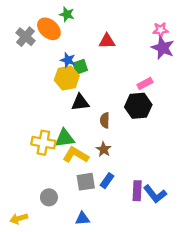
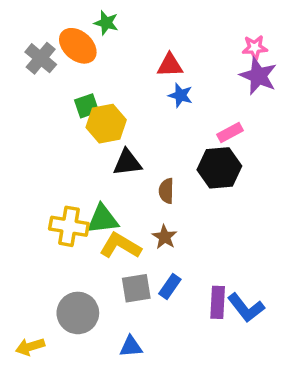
blue star: (68, 60) -> (180, 95), moved
green square: (80, 67) -> (87, 106), moved
gray circle: (49, 197) -> (78, 313), size x1.5

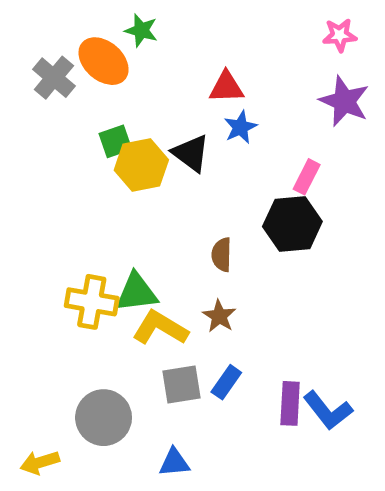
pink star: (255, 48) -> (340, 35), moved
blue star: (180, 95) -> (240, 127), turned 30
pink rectangle: (230, 132) -> (307, 177), turned -35
black triangle: (127, 163) -> (191, 153), moved, turned 44

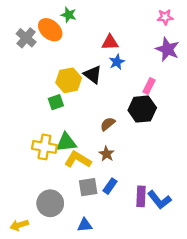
green square: (115, 141) -> (56, 102), moved
brown semicircle: (222, 255) -> (108, 124), turned 49

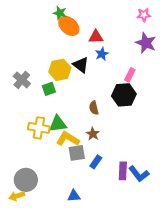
orange ellipse: (50, 30) -> (69, 26), moved
gray cross: (26, 38) -> (22, 80), moved
brown semicircle: (108, 124) -> (94, 108), turned -64
gray square: (88, 187) -> (77, 153), moved
gray circle: (50, 203) -> (26, 180), moved

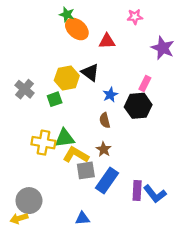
pink star: (144, 15) -> (135, 17), moved
blue star: (102, 54) -> (110, 95), moved
blue rectangle: (96, 162) -> (107, 181), size x1.6

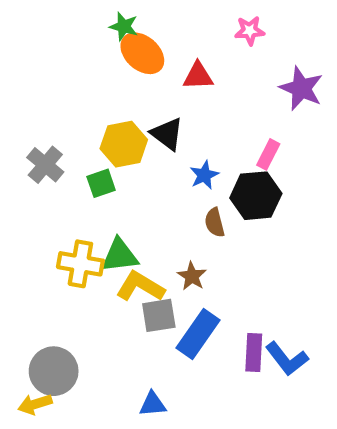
brown semicircle: (105, 120) -> (215, 223), moved

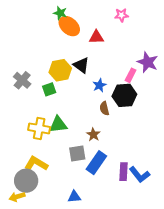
purple star: (301, 88) -> (148, 62), moved
yellow L-shape: (140, 287) -> (36, 164), moved

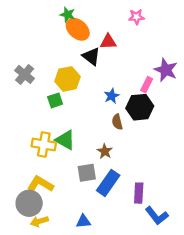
black triangle: (81, 65) -> (91, 56), moved
gray cross: (22, 80) -> (25, 74), moved
green triangle: (58, 124) -> (65, 140), turned 36
blue L-shape: (140, 175) -> (157, 216), moved
yellow arrow: (17, 197) -> (39, 221), moved

